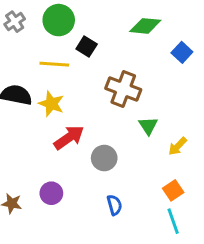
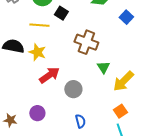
yellow arrow: (178, 146) -> (123, 81), size x1.6

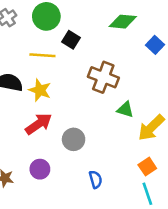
green triangle: (103, 67) -> (125, 110), turned -40
red arrow: (49, 75) -> (39, 124), moved
gray circle: (73, 89) -> (74, 139), moved

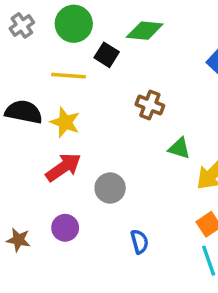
green diamond: (123, 22) -> (145, 31), moved
brown cross: (103, 77) -> (150, 105), size x0.7

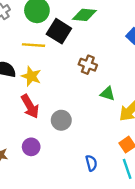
black square: (107, 55) -> (59, 31), size x1.5
red arrow: (63, 167) -> (30, 106), turned 95
blue semicircle: (139, 242) -> (91, 163), moved

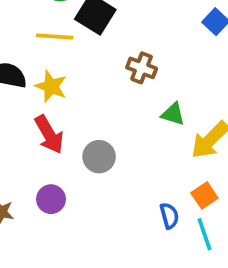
blue semicircle: (91, 163) -> (169, 216), moved

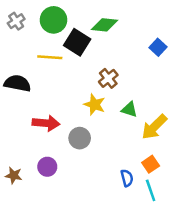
brown cross: (142, 68) -> (108, 78), turned 30
yellow star: (51, 86) -> (95, 105), moved
red arrow: (49, 134) -> (46, 123), turned -55

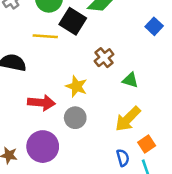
yellow star: (95, 105) -> (76, 86), moved
green triangle: (129, 109) -> (130, 80), moved
yellow arrow: (154, 127) -> (128, 119), moved
purple circle: (47, 167) -> (43, 147), size x1.6

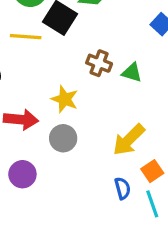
brown cross: (104, 58) -> (99, 63), turned -30
green triangle: (130, 80) -> (132, 73), moved
purple circle: (43, 147) -> (22, 174), size x0.7

